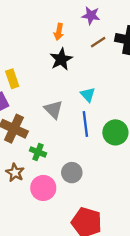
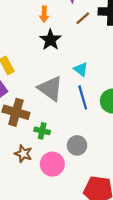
gray triangle: (53, 109) -> (50, 88), size x1.4

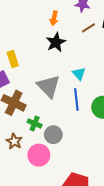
gray circle: (77, 145) -> (53, 135), moved

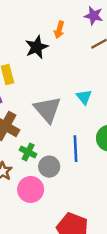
black star: (56, 42) -> (37, 47), moved
blue line: (76, 99) -> (76, 149), moved

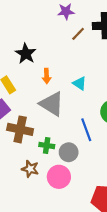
orange arrow: (59, 30) -> (47, 76), moved

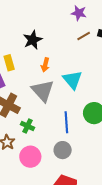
cyan triangle: (80, 83) -> (72, 80), size x1.5
gray circle: (69, 152) -> (63, 150), moved

